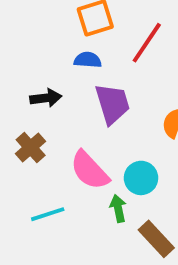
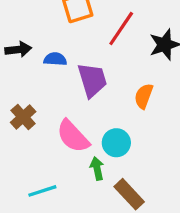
blue semicircle: (88, 60) -> (55, 59), moved
black arrow: (46, 98) -> (18, 49), moved
cyan line: (48, 214) -> (42, 191), moved

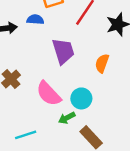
blue semicircle: (55, 59) -> (35, 20), moved
green arrow: (97, 168) -> (67, 118), turned -105

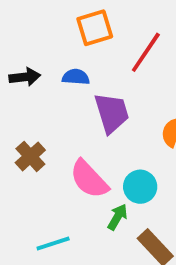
blue semicircle: (35, 20) -> (76, 77), moved
green arrow: (67, 118) -> (117, 217), turned 147

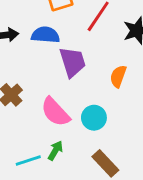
blue semicircle: (76, 77) -> (45, 35), size x1.4
green arrow: (117, 217) -> (55, 151), moved

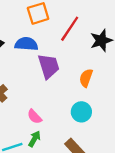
pink semicircle: (55, 112) -> (34, 117), moved, size x0.6
cyan circle: (94, 118) -> (81, 112), moved

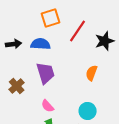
purple trapezoid: (49, 66) -> (46, 73), moved
cyan circle: (81, 112) -> (88, 111), moved

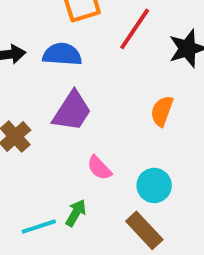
purple trapezoid: (46, 73) -> (72, 111), turned 50
pink semicircle: (48, 106) -> (99, 168), moved

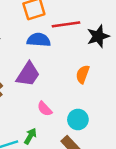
red line: (135, 29) -> (66, 24), turned 48
blue semicircle: (62, 54) -> (39, 40), moved

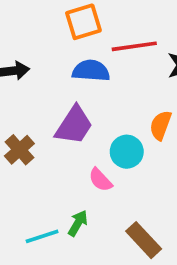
cyan circle: (78, 119) -> (127, 152), moved

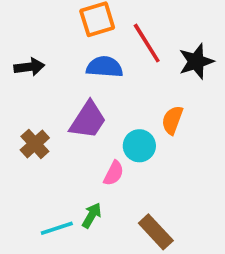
red line: (134, 46) -> (147, 43), turned 66
pink semicircle: (100, 180) -> (114, 173), turned -110

